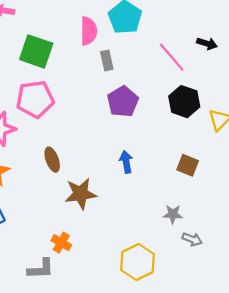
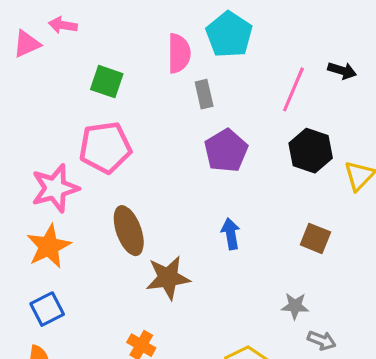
green square: (36, 51) -> (107, 82), size x0.7
pink line: (172, 57) -> (293, 89), turned 64
brown ellipse: (52, 160) -> (129, 231), size x1.4

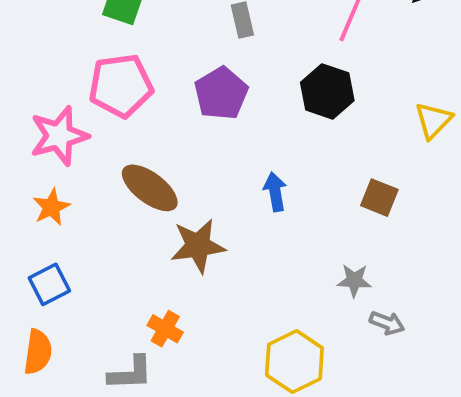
purple pentagon: (226, 151) -> (221, 93), moved
black hexagon: (311, 151) -> (327, 91), moved
brown ellipse: (129, 231) -> (150, 188), turned -33
orange star: (49, 246) -> (51, 207), size x0.7

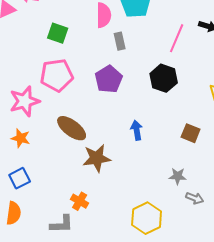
orange star: (51, 207) -> (21, 138), turned -30

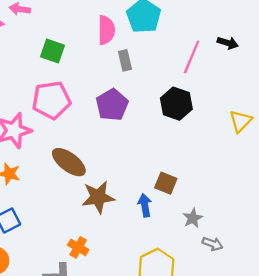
blue arrow: (137, 130) -> (145, 205), moved
brown square: (191, 133) -> (166, 183), moved
gray star: (178, 176) -> (193, 218), turned -30

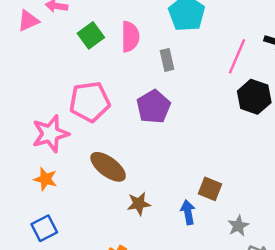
pink semicircle: (106, 30) -> (130, 37), moved
green square: (52, 51) -> (91, 35), moved, turned 35
black hexagon: (176, 104) -> (254, 97), moved
brown star: (98, 197) -> (139, 204), size x0.7

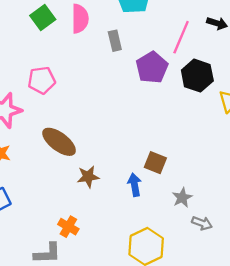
pink pentagon: (90, 102) -> (42, 80), size x0.7
purple pentagon: (154, 107) -> (152, 67), moved

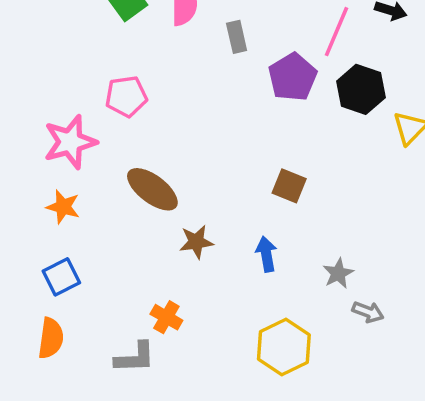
brown square: (155, 163) -> (289, 186), moved

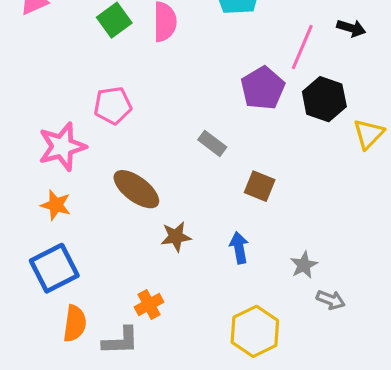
gray rectangle: (237, 37) -> (212, 143), moved, turned -40
blue square: (61, 277) -> (54, 268), size x1.4
orange cross: (166, 317) -> (149, 305), turned 32
orange semicircle: (51, 338) -> (75, 323), moved

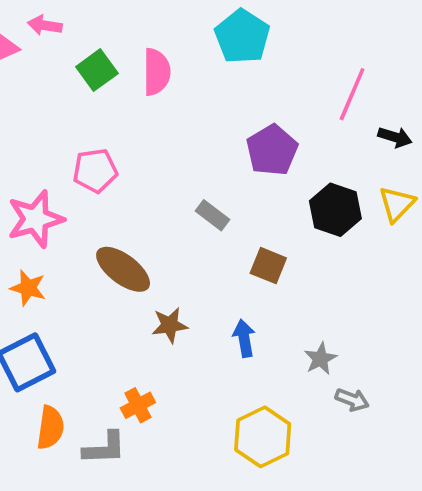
black arrow: (351, 28) -> (395, 137), moved
pink line: (302, 47) -> (352, 94), moved
black hexagon: (324, 99) -> (335, 210), moved

